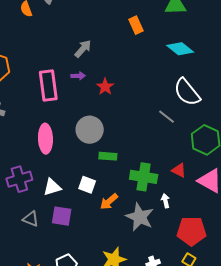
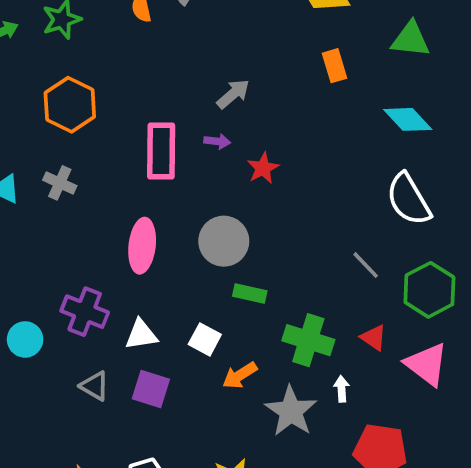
gray line: (167, 117) -> (366, 265), moved
purple cross: (19, 179) -> (85, 312), turned 30

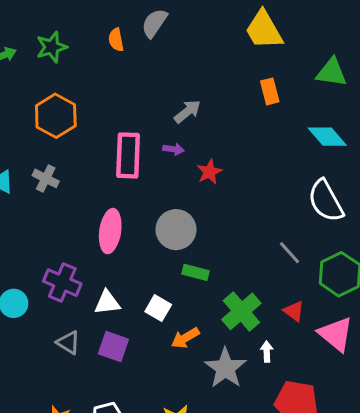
green cross: (308, 340) -> (241, 311), turned 30

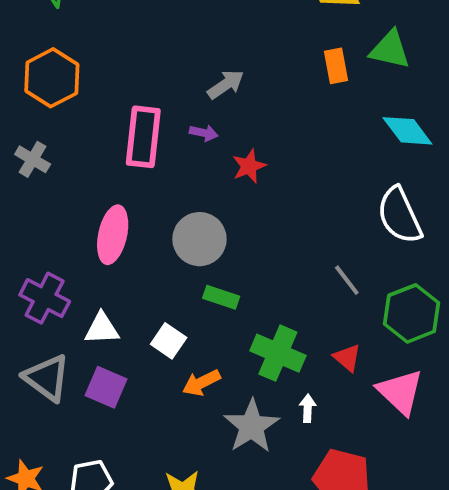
green triangle: (332, 72) -> (390, 50), moved
green cross: (241, 311) -> (278, 353), turned -30
gray triangle: (68, 343) -> (47, 378), size x1.5

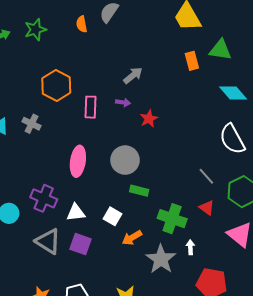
orange hexagon: (52, 78) -> (56, 85), moved
pink rectangle: (143, 137) -> (90, 107), size x0.7
red triangle: (347, 358) -> (207, 208), moved

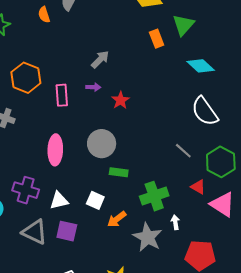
green triangle: (220, 50) -> (183, 25), turned -50
red triangle: (207, 208) -> (198, 187), moved
green cross: (172, 219) -> (154, 196), turned -32

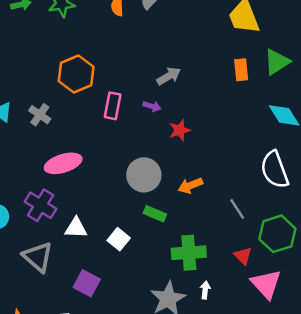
pink ellipse: (55, 150) -> (63, 163), moved, turned 56
orange arrow: (117, 219) -> (190, 186), moved
purple square: (67, 231) -> (87, 283), moved

